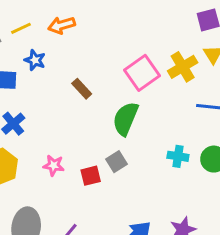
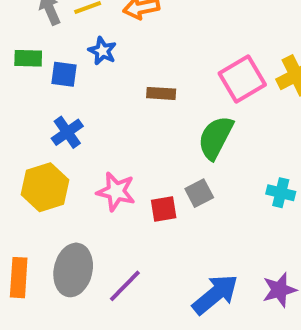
brown rectangle: (82, 89) -> (161, 93), turned -48
pink star: (54, 165) -> (116, 192), size x1.4

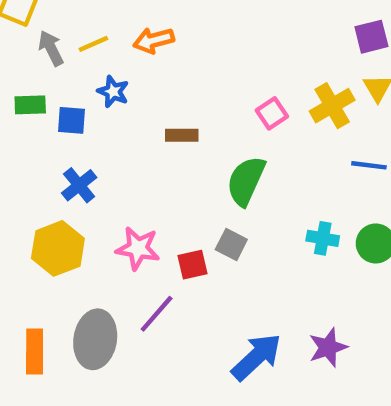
pink square: (242, 79) -> (272, 113), size x0.6
gray square: (199, 193) -> (231, 245), turned -32
purple line: (125, 286) -> (157, 314), moved

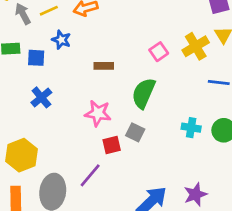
yellow hexagon: (58, 248) -> (22, 155), moved
pink star: (138, 248) -> (98, 113), moved

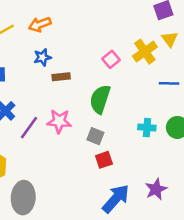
blue star: (61, 40) -> (42, 57), moved, turned -30
red square: (112, 145) -> (104, 160), moved
purple line: (90, 175) -> (29, 128), moved

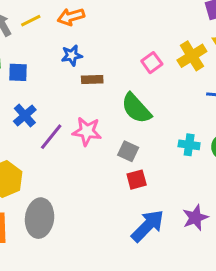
green semicircle: (100, 99) -> (136, 108), turned -64

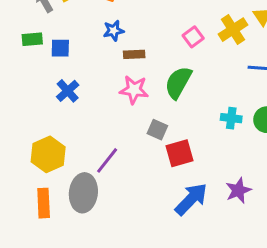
green semicircle: (136, 108) -> (178, 82), turned 72
pink star: (87, 131) -> (134, 90), moved
purple line: (51, 137) -> (107, 160), moved
gray square: (128, 151) -> (157, 130), moved
red square: (137, 180) -> (179, 153), size x1.4

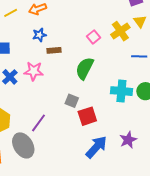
pink star: (134, 90) -> (34, 71), moved
cyan cross: (231, 118) -> (121, 91), size x1.5
gray ellipse: (83, 193) -> (23, 145), turned -35

